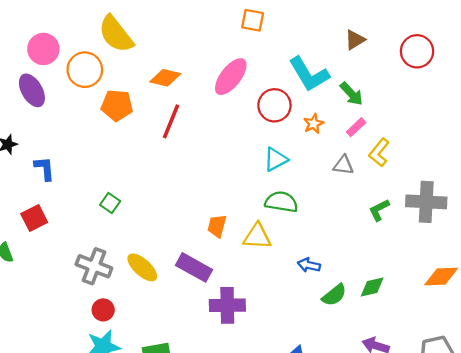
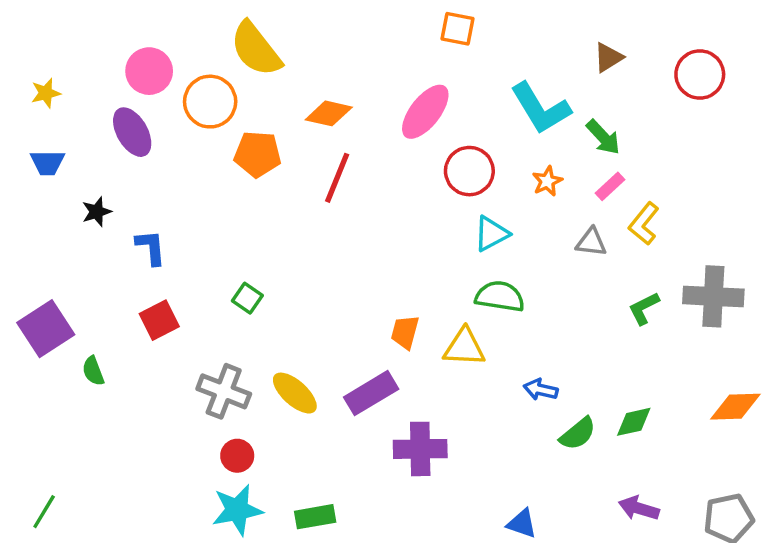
red circle: (274, 105) -> (469, 171), moved
red square: (34, 218) -> (159, 320), moved
purple rectangle: (194, 267) -> (371, 393), turned -60

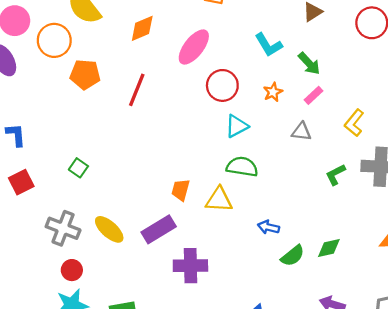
cyan L-shape: (541, 108) -> (269, 45), size x0.7
orange diamond: (329, 113) -> (142, 28), moved, turned -36
yellow L-shape: (644, 224) -> (354, 123), moved

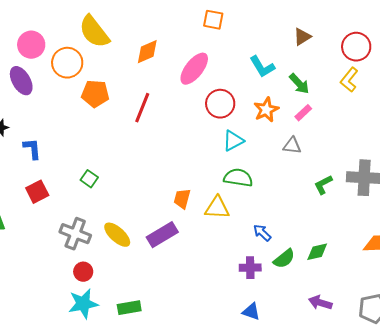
orange star: (273, 92) -> (266, 110), size x1.4
yellow L-shape: (354, 123) -> (349, 80), moved
blue arrow: (269, 227) -> (262, 233), turned 30
purple cross: (190, 266) -> (250, 268), moved, size x0.7

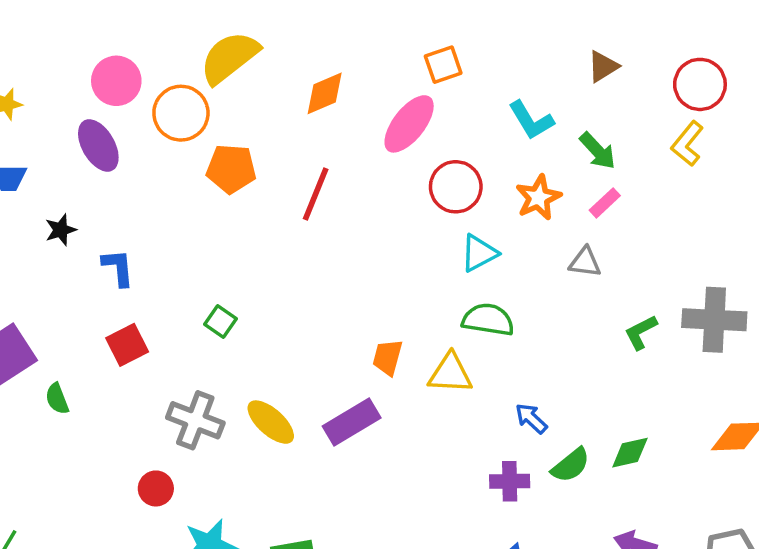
orange square: (213, 20) -> (443, 65), moved, turned -30
yellow semicircle: (94, 32) -> (229, 57), turned 90
red circle: (83, 272) -> (156, 488), moved

